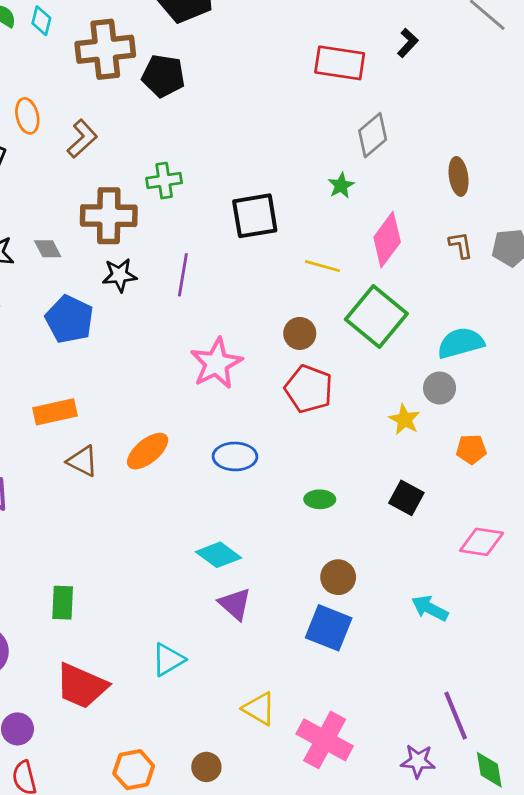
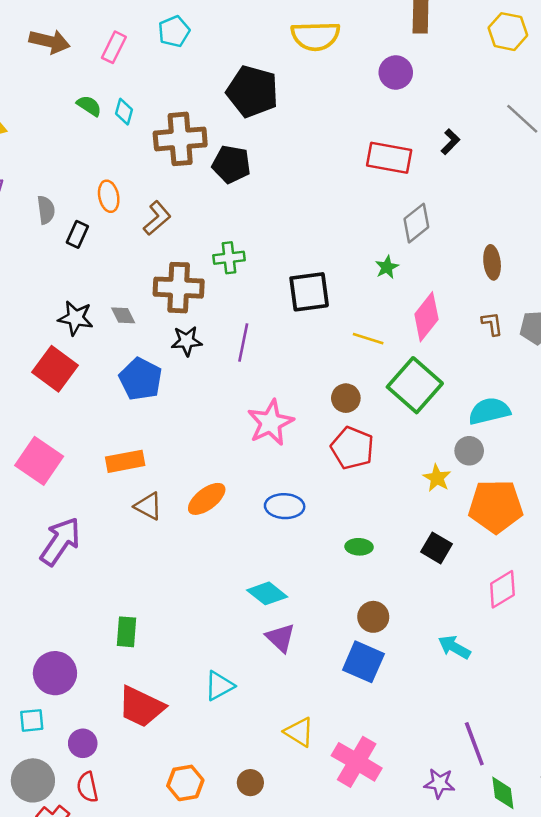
orange pentagon: (471, 449) -> (496, 506), size x2.0
pink diamond: (482, 542) -> (502, 589), turned -42

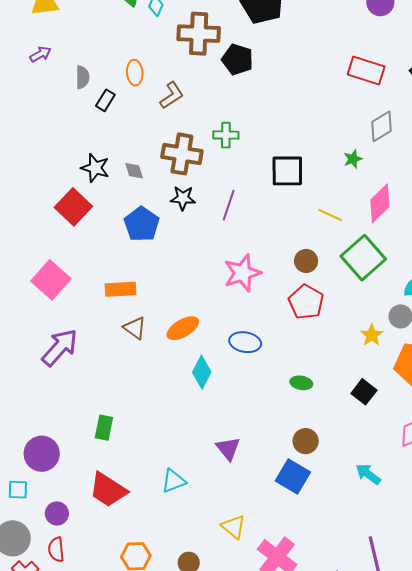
cyan diamond: (267, 593) -> (202, 372), moved, turned 72

